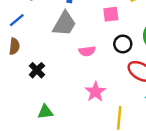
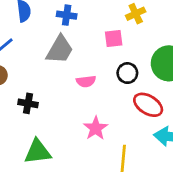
black cross: (37, 70) -> (28, 103), turned -35
green triangle: (45, 112) -> (38, 152), size x1.5

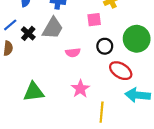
black cross: (28, 103) -> (28, 33), moved, turned 32
green triangle: (38, 152) -> (34, 92), moved

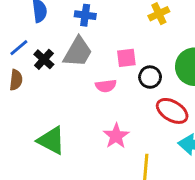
pink square: (94, 20) -> (126, 58), moved
green triangle: (34, 92) -> (51, 140), turned 35

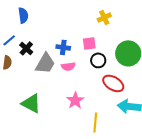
blue cross: (85, 15) -> (63, 47), moved
gray trapezoid: (78, 52) -> (45, 63), moved
pink square: (126, 58) -> (89, 43), moved

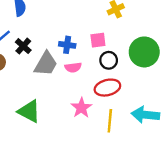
red ellipse: (113, 83) -> (107, 88), moved, turned -45
yellow line: (95, 122) -> (110, 121), moved

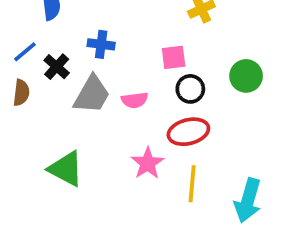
blue cross: (67, 45) -> (101, 44), moved
green circle: (144, 52) -> (246, 76), size x0.7
cyan arrow: (145, 115) -> (248, 200), moved, turned -80

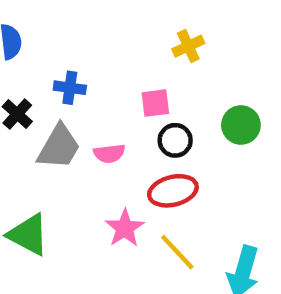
yellow line: (192, 184) -> (177, 252), turned -48

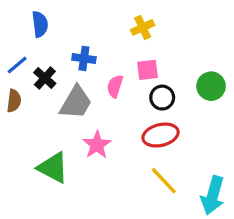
yellow cross: (188, 46) -> (143, 27), moved
pink semicircle: (109, 154) -> (115, 86), moved, turned 115
pink star: (125, 228) -> (97, 145), moved

